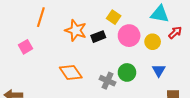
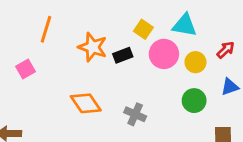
cyan triangle: (160, 14) -> (185, 25), moved
blue triangle: (159, 70) -> (230, 87), moved, turned 40
green circle: (127, 72) -> (194, 101), moved

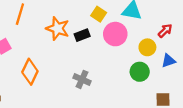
yellow circle: (195, 62) -> (147, 47), moved
orange diamond: (86, 103) -> (30, 72), moved, turned 60
gray cross: (135, 114) -> (82, 79), moved

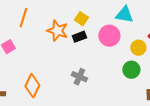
yellow square: (99, 14) -> (81, 19), moved
orange diamond: (30, 72) -> (32, 86), moved

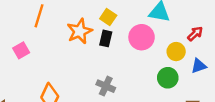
orange star: (57, 31) -> (80, 31), turned 30
black rectangle: (79, 37) -> (106, 38), turned -56

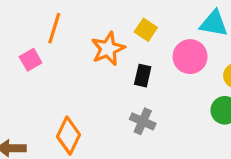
black rectangle: (106, 38) -> (143, 76), moved
pink square: (21, 50) -> (31, 60), moved

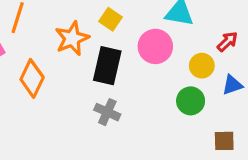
black rectangle: (143, 76) -> (107, 66), size x1.6
orange diamond: (68, 136) -> (32, 78), moved

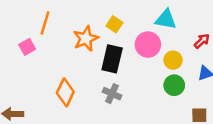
yellow circle: (202, 66) -> (173, 60), moved
orange diamond: (32, 78) -> (65, 92), moved

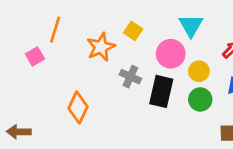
cyan triangle: (166, 19) -> (191, 26), turned 50
black rectangle: (112, 59) -> (161, 91), moved
gray cross: (112, 94) -> (130, 77), moved

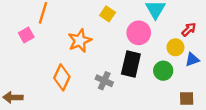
orange star: (101, 47) -> (80, 41), moved
yellow circle: (199, 71) -> (175, 47), moved
gray cross: (130, 77) -> (104, 81), moved

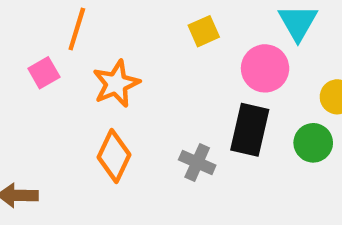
yellow square: (108, 14) -> (204, 31), turned 32
orange star: (80, 41) -> (116, 84), moved

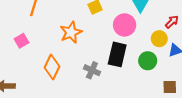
pink square: (44, 73) -> (21, 41), moved
orange star: (116, 84) -> (71, 32), moved

